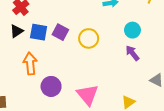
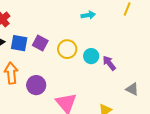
cyan circle: (132, 30) -> (91, 56), moved
purple circle: (51, 86) -> (36, 85), moved

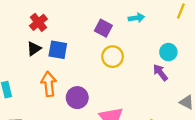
purple square: (40, 43) -> (103, 28), moved
cyan circle: (91, 56) -> (168, 52), moved

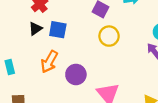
orange arrow: (49, 84) -> (49, 62), turned -145

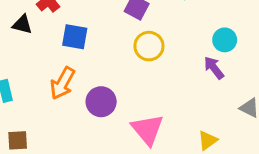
black triangle: (35, 29) -> (22, 24), moved, turned 48

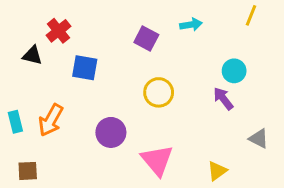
yellow circle: (149, 46) -> (159, 92), moved
orange arrow: (62, 83) -> (51, 120), moved

